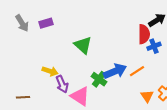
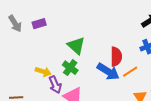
red semicircle: (144, 34) -> (116, 57), moved
blue arrow: (115, 71) -> (108, 72), turned 55
green cross: (99, 79) -> (70, 68), moved

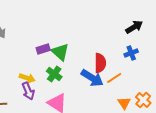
purple rectangle: (39, 24) -> (43, 49), moved
purple arrow: (55, 85) -> (28, 91), moved

